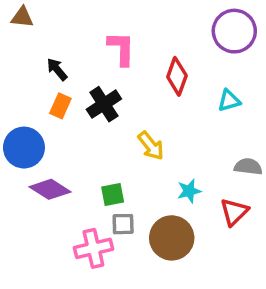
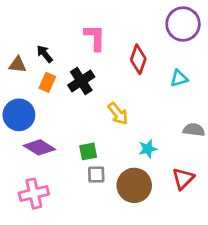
brown triangle: (22, 17) -> (18, 65), moved
red triangle: (234, 212) -> (183, 179), moved
pink cross: (93, 248) -> (34, 194), moved

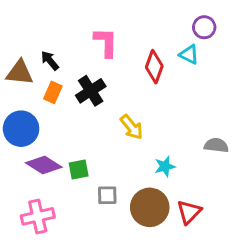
purple circle: (183, 24) -> (204, 27), size x0.6
brown triangle: (18, 65) -> (20, 73), size x1.4
cyan triangle: (179, 78) -> (189, 54), moved, turned 42
green square: (88, 151) -> (79, 170), moved
red triangle: (183, 179) -> (189, 212), moved

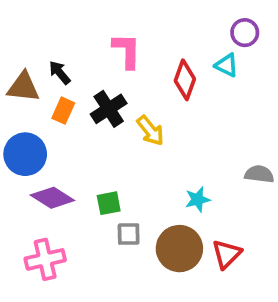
yellow arrow: (132, 127) -> (150, 131), moved
green square: (79, 170) -> (109, 203), moved

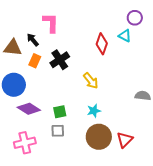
pink L-shape: (127, 51) -> (51, 23), moved
yellow arrow: (150, 131) -> (91, 81), moved
cyan star: (198, 200) -> (94, 111), moved
gray square: (129, 234) -> (58, 131), moved

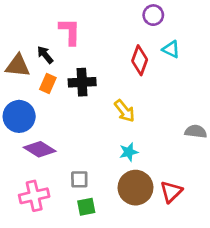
purple circle: (135, 18) -> (153, 15), moved
black cross: (60, 60) -> (82, 82), turned 30
green square: (60, 112) -> (86, 207), moved

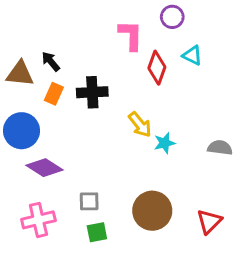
pink L-shape: (70, 31) -> (131, 35), moved
cyan star: (129, 152) -> (165, 143), moved
red triangle: (171, 192) -> (209, 221), moved

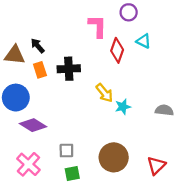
orange rectangle: (54, 94) -> (40, 70), turned -42
pink cross: (38, 220) -> (28, 164), turned -35

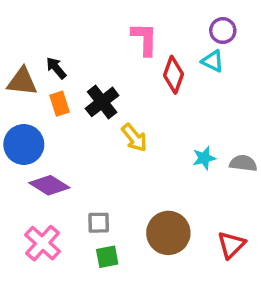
purple circle: (129, 12) -> (223, 31), moved
black cross: (69, 69) -> (102, 102), turned -35
yellow arrow: (104, 93) -> (134, 138), moved
cyan star: (123, 107) -> (204, 158), moved

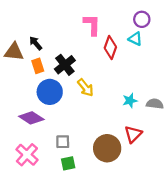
blue circle: (24, 144) -> (50, 92), moved
red triangle: (231, 245) -> (133, 134), moved

